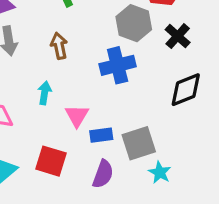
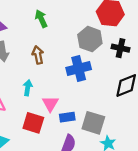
black cross: (178, 36) -> (120, 48), turned -30
gray square: (139, 143) -> (93, 123), turned 35
red square: (51, 161) -> (33, 123), moved

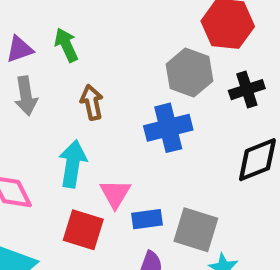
green arrow: (41, 19) -> (66, 45), moved
black cross: (120, 48) -> (247, 90), turned -30
cyan arrow: (28, 88) -> (73, 164), size x1.5

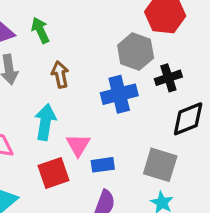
black cross: (247, 90) -> (168, 78), moved
red square: (83, 230) -> (54, 173), turned -36
gray square: (196, 230) -> (160, 165), moved

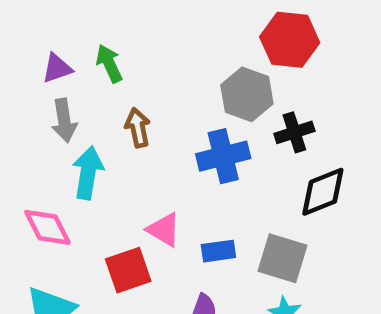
cyan arrow: (45, 122) -> (88, 173), moved
pink triangle: (78, 145) -> (164, 230), turned -30
blue rectangle: (103, 165) -> (218, 251), moved

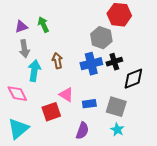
brown arrow: (138, 128) -> (57, 61), moved
black cross: (294, 132) -> (114, 62), moved

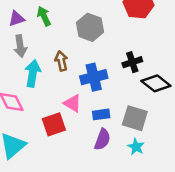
gray hexagon: (101, 38) -> (90, 27), moved
blue cross: (91, 64) -> (94, 77), moved
black diamond: (133, 79) -> (156, 83), turned 60
purple semicircle: (82, 131) -> (102, 139), moved

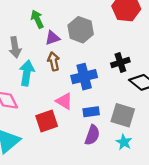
purple triangle: (17, 19) -> (52, 38), moved

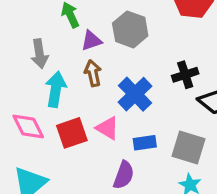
blue cross: (84, 77) -> (135, 94), turned -30
red square: (47, 121) -> (72, 133), moved
purple semicircle: (92, 135) -> (124, 175), moved

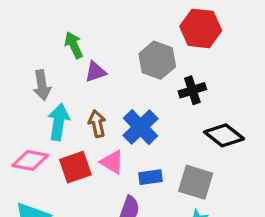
gray hexagon: (130, 29) -> (157, 60), moved
brown arrow: (93, 73) -> (97, 124), moved
black cross: (185, 75) -> (192, 90), moved
pink diamond: (28, 127) -> (30, 160), turned -52

